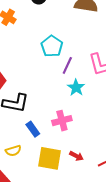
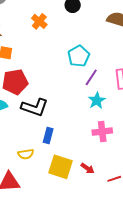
pink cross: (62, 121) -> (102, 132), moved
blue rectangle: (33, 129) -> (48, 136), turned 42

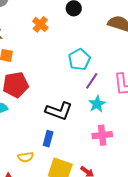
black L-shape: (35, 107) -> (59, 111), moved

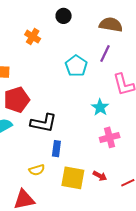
purple line: (92, 81) -> (105, 53), moved
black L-shape: (59, 111) -> (43, 123), moved

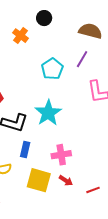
orange cross: (33, 37) -> (20, 36), moved
cyan star: (100, 107) -> (48, 113), moved, size x1.5
pink cross: (110, 137) -> (61, 155), moved

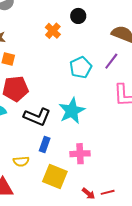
red arrow: (66, 181) -> (88, 194), moved

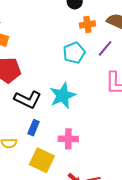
orange cross: (53, 31) -> (87, 24), moved, turned 35

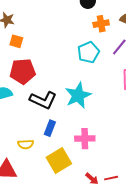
yellow square: (42, 160) -> (59, 160), turned 35

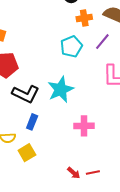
pink cross: (85, 139) -> (84, 126), moved
yellow square: (59, 160) -> (27, 153), moved, size x0.7

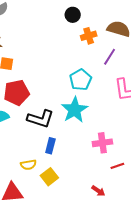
cyan pentagon: (71, 47) -> (81, 80), moved
red line: (93, 172) -> (117, 166), moved

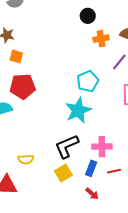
black L-shape: (40, 119) -> (67, 146), moved, turned 132
blue rectangle: (50, 146) -> (91, 168), moved
yellow square: (49, 177) -> (63, 173), moved

